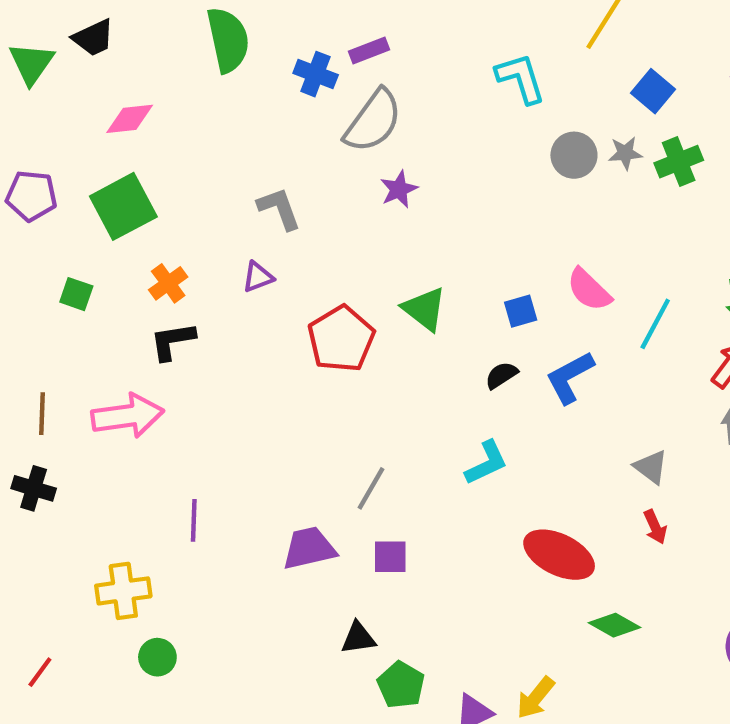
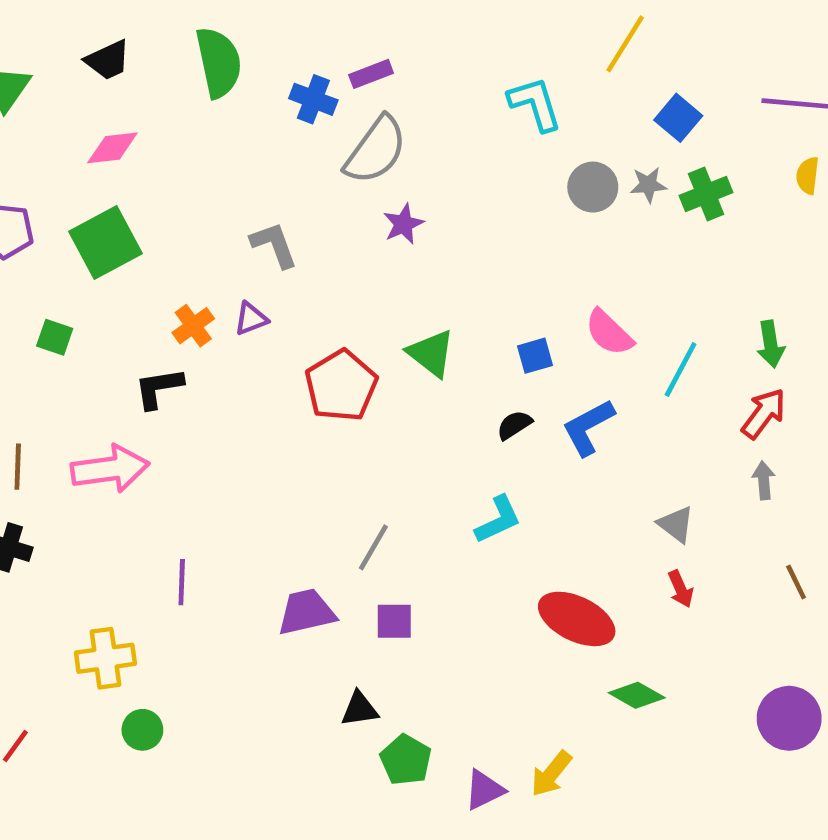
black trapezoid: (93, 38) -> (108, 60), moved
orange cross: (168, 283) -> (193, 326), moved

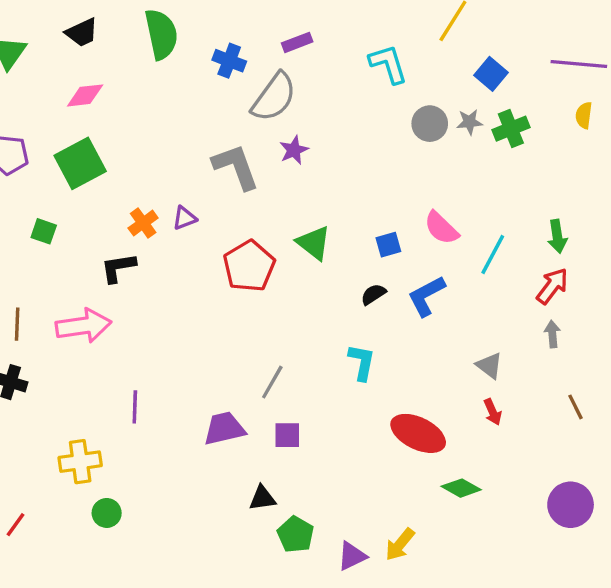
purple rectangle: (371, 74) -> (297, 42), moved
gray L-shape: (274, 245) -> (236, 167), moved, size x1.4
cyan L-shape: (498, 520) -> (362, 362), turned -54

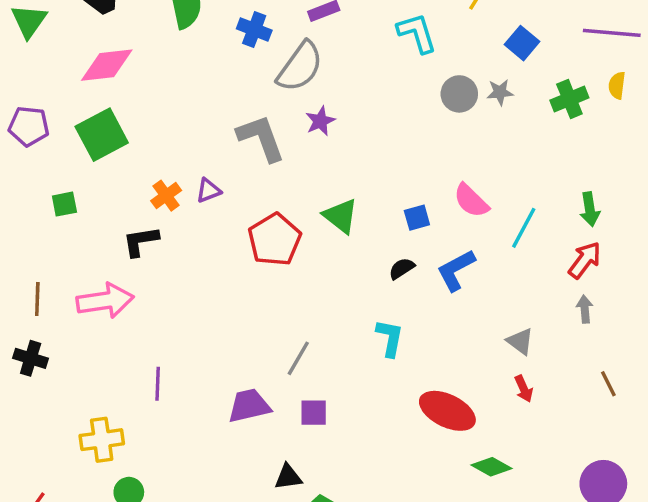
pink diamond: (85, 95) -> (107, 65), size x1.4
green cross: (511, 129) -> (569, 99), moved
green square: (44, 231) -> (64, 204), turned -30

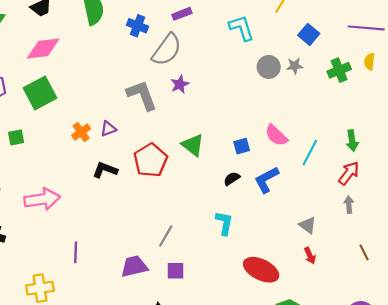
black L-shape: (141, 241) -> (105, 170), moved, turned 30

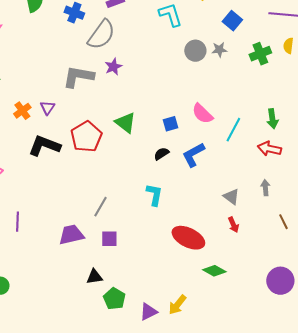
gray L-shape: (142, 95) -> (78, 77), turned -60
purple triangle: (108, 129) -> (47, 108), turned -35
black L-shape: (105, 170) -> (44, 146), size x1.4
red arrow: (349, 173) -> (269, 149), turned -115
gray arrow: (349, 205) -> (265, 188), moved

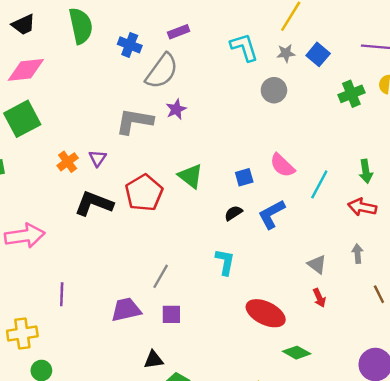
gray star: (219, 50) -> (286, 53), moved

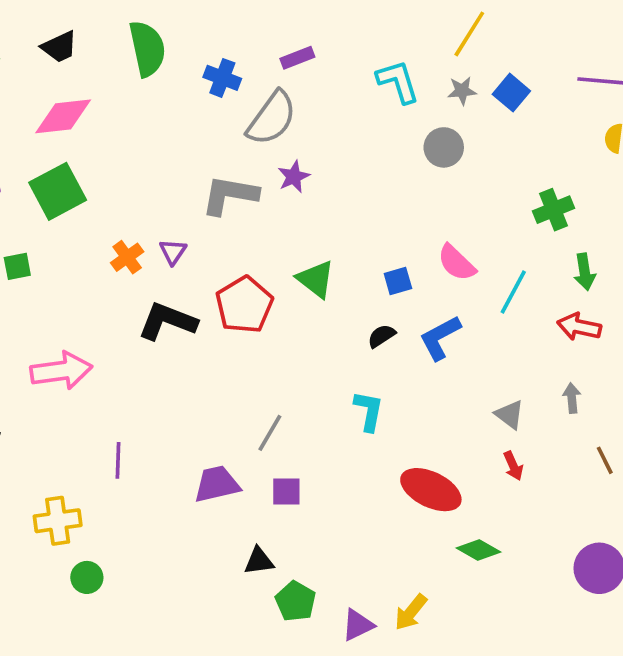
green cross: (351, 94) -> (554, 210), moved

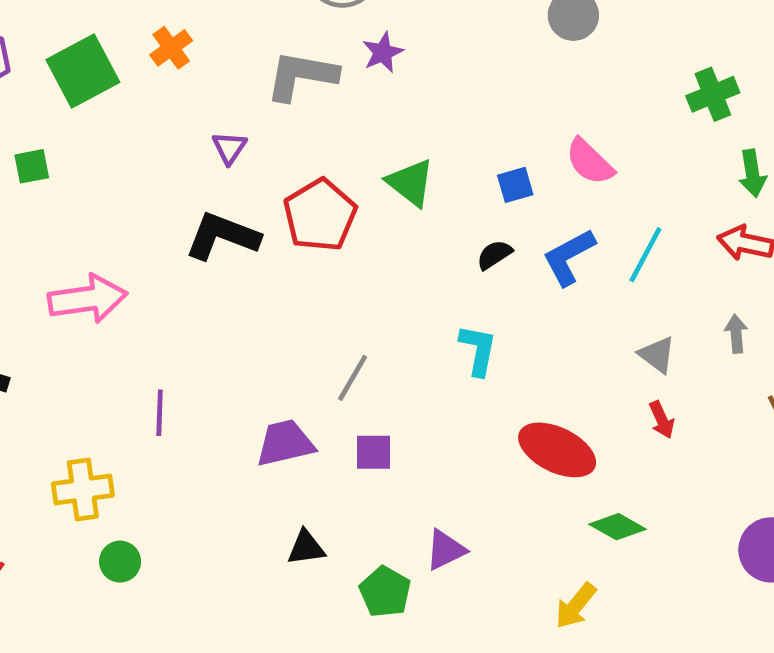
orange cross: (127, 257) -> (171, 48), moved
cyan line: (513, 292) -> (645, 255), moved
black triangle: (259, 561) -> (306, 548), moved
yellow arrow: (411, 612) -> (576, 606), moved
purple triangle: (358, 625) -> (446, 550), moved

